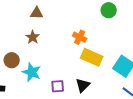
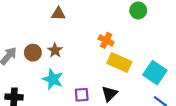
brown star: (33, 37) -> (55, 50), moved
brown circle: (12, 60) -> (33, 53), moved

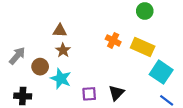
brown triangle: (58, 14) -> (60, 31), moved
brown circle: (33, 53) -> (40, 67), moved
yellow rectangle: (119, 63) -> (143, 47), moved

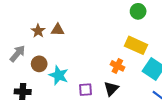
orange cross: (113, 40) -> (117, 66), moved
brown star: (63, 50) -> (38, 31), moved

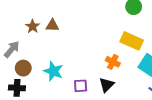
brown circle: (39, 64) -> (23, 68), moved

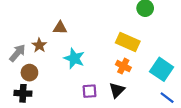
brown star: (33, 26) -> (39, 45), moved
yellow rectangle: (132, 41) -> (128, 42), moved
cyan star: (53, 71) -> (74, 58), moved

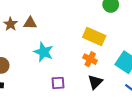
brown star: (39, 45) -> (10, 24), moved
black triangle: (117, 90) -> (95, 82), moved

